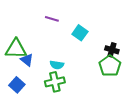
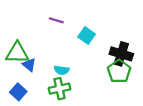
black cross: (112, 50) -> (121, 54), size x1.5

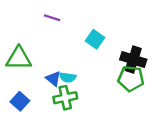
purple line: (56, 20) -> (52, 18), moved
blue triangle: (29, 65) -> (53, 79), moved
green pentagon: (119, 71) -> (131, 79), turned -30

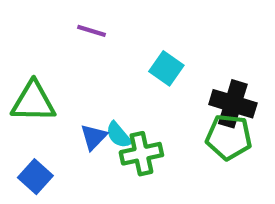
cyan semicircle: (68, 77) -> (119, 135), turned 42
blue triangle: (53, 79) -> (94, 137), turned 35
green cross: (65, 98) -> (141, 154), moved

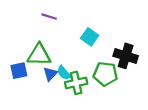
green triangle: (33, 102) -> (39, 55), moved
green pentagon: (229, 137) -> (105, 74), moved
blue square: (35, 177) -> (19, 71), moved, turned 36

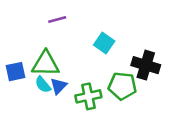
purple line: (49, 17) -> (57, 20), turned -32
blue square: (19, 71) -> (16, 72), moved
cyan semicircle: (64, 73) -> (43, 85), moved

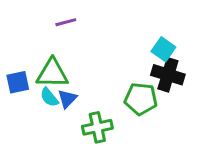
cyan square: (104, 43) -> (163, 49), moved
green cross: (88, 96) -> (97, 127), moved

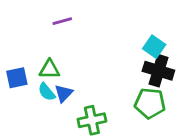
green triangle: (52, 73) -> (49, 69), size x0.7
green pentagon: (141, 99) -> (150, 103), moved

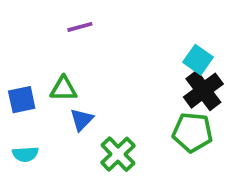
black cross: (158, 71) -> (203, 91), turned 36
cyan semicircle: (47, 92) -> (25, 154), moved, turned -54
green cross: (92, 120) -> (118, 154), turned -32

